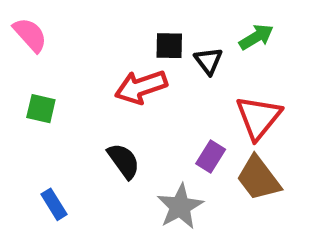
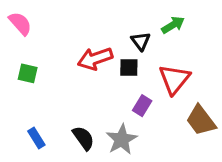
black square: (169, 46) -> (129, 67), moved
black semicircle: (124, 161) -> (83, 138), moved
brown trapezoid: (258, 178) -> (201, 120), moved

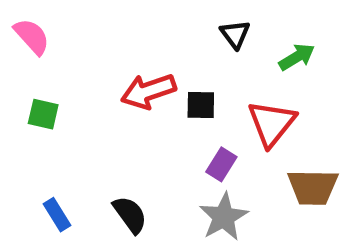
green arrow: (173, 25) -> (297, 57), moved
black triangle: (141, 41) -> (235, 34), moved
brown trapezoid: (201, 120) -> (313, 187), turned -52
gray star: (122, 139) -> (224, 217), moved

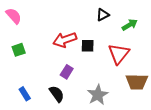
black triangle: (235, 34) -> (103, 15), turned 40
green square: (43, 114) -> (19, 50), turned -32
purple rectangle: (221, 164) -> (67, 72), moved

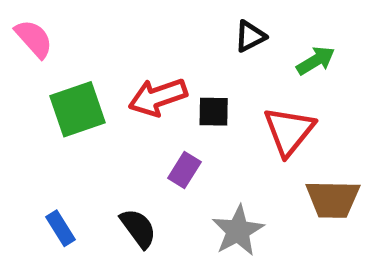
green square: (19, 50) -> (78, 109), moved, size x1.6
purple rectangle: (67, 72) -> (184, 170), moved

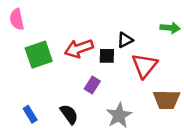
black triangle: (250, 36) -> (125, 40), moved
pink semicircle: (34, 39) -> (17, 19), turned -150
green arrow: (316, 61) -> (170, 28), moved, turned 36

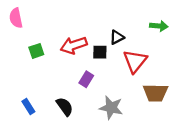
green square: (39, 55) -> (36, 51), size x0.6
gray star: (119, 115) -> (111, 108), turned -30

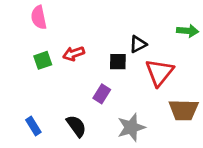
pink semicircle: (16, 18) -> (39, 17), moved
red arrow: (74, 45) -> (74, 54), moved, size x0.7
gray star: (111, 108) -> (131, 127), turned -30

